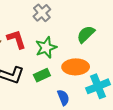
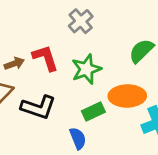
green rectangle: (42, 75) -> (93, 112), moved
blue semicircle: (63, 98) -> (78, 138), moved

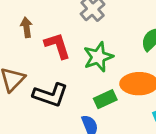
brown arrow: (14, 64) -> (26, 27), moved, turned -78

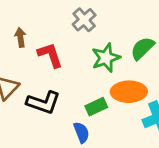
green star: (98, 57) -> (106, 58), moved

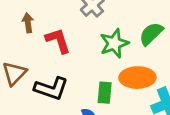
green rectangle: (96, 107) -> (105, 93), turned -60

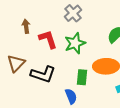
green star: (114, 43) -> (75, 43), moved

